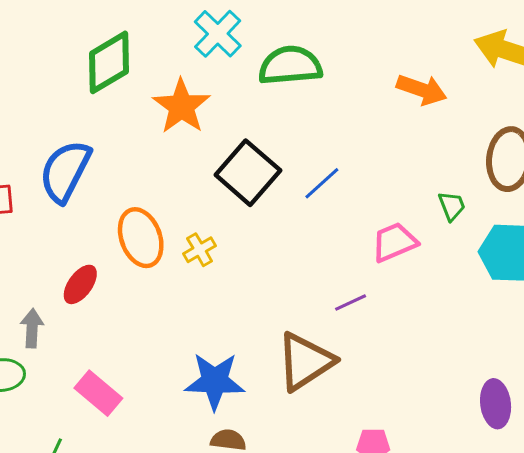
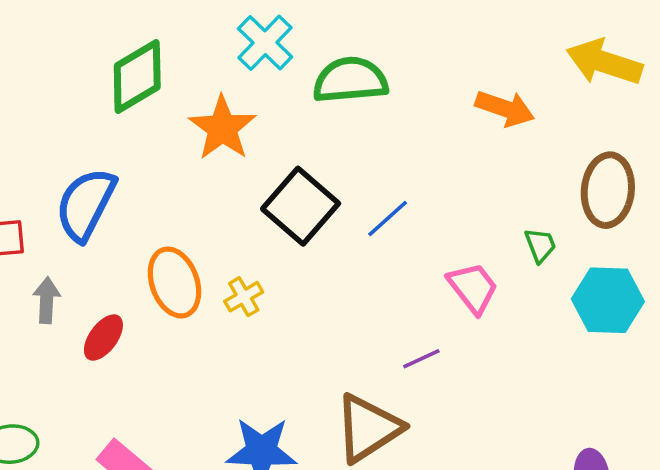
pink trapezoid: (394, 242) -> (473, 288), turned 75
gray arrow: (32, 328) -> (47, 300), moved

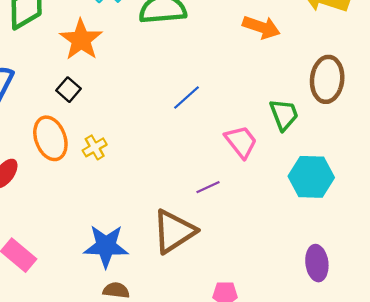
black square: (301, 206) -> (69, 90), moved, size x0.5
green trapezoid: (540, 245) -> (284, 115), size x1.4
cyan hexagon: (608, 300) -> (311, 177), moved

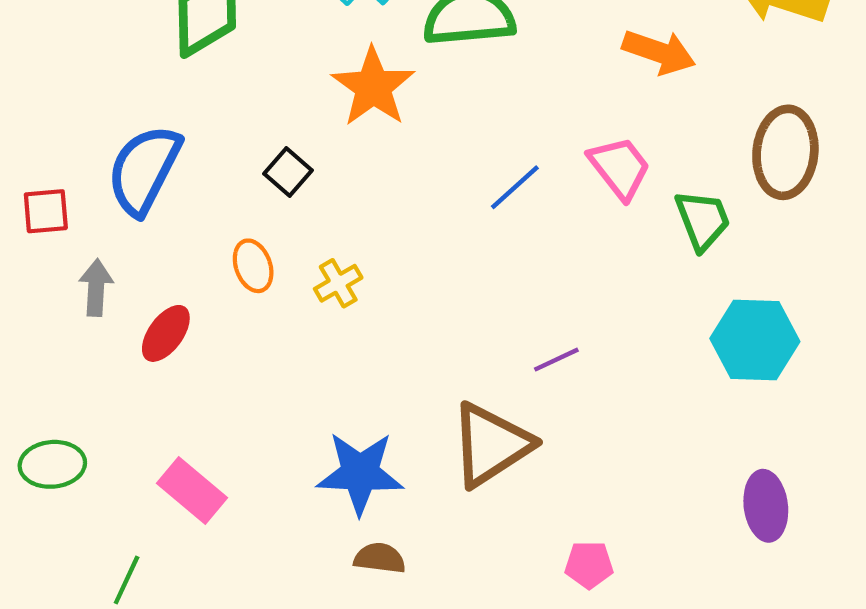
orange star: (81, 40) -> (373, 87), moved
orange ellipse: (50, 138) -> (253, 266), size x0.6
pink trapezoid: (241, 142) -> (620, 168), moved

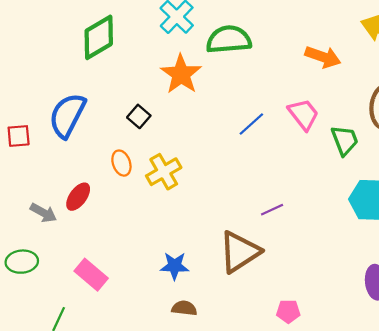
yellow cross: (338, 283) -> (164, 172), size x1.5
gray arrow: (96, 288) -> (43, 213), moved, turned 116
blue star: (360, 473) -> (175, 266), size x0.7

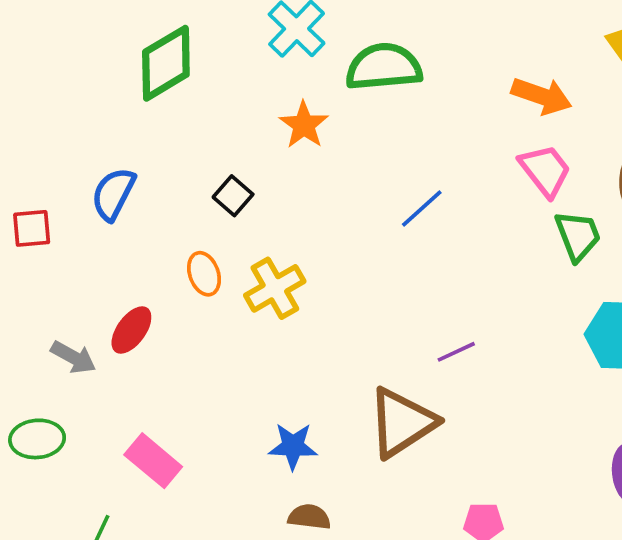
orange star: (181, 74) -> (304, 125), size x0.7
pink trapezoid: (303, 114) -> (545, 170), moved
blue semicircle: (67, 115) -> (113, 194), size x0.7

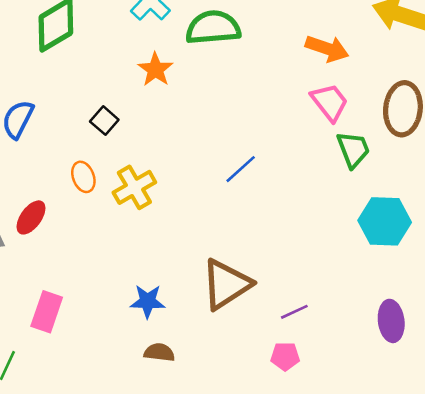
blue line: (422, 208) -> (241, 169), moved
purple line: (456, 352) -> (294, 312), moved
pink rectangle: (153, 461) -> (47, 312), turned 69

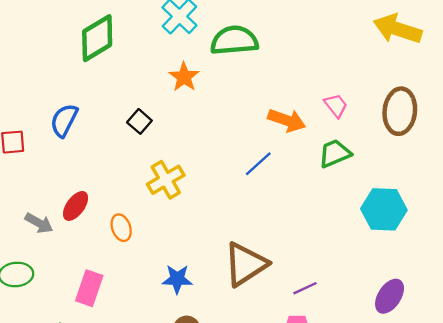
orange arrow: (327, 49) -> (287, 120), moved
pink trapezoid: (330, 102) -> (336, 105), size x0.7
green trapezoid: (353, 149) -> (335, 153), moved, turned -92
orange ellipse: (83, 177) -> (121, 228), moved
purple ellipse: (391, 321) -> (390, 296), turned 40

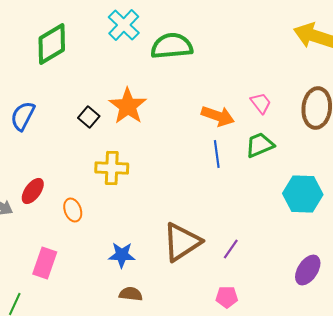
orange star: (184, 77) -> (128, 106), moved, size x1.4
blue line: (258, 164) -> (217, 154), moved, turned -56
yellow cross: (166, 180) -> (112, 168), turned 32
purple line: (305, 288) -> (231, 249), moved, turned -30

